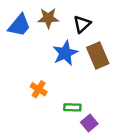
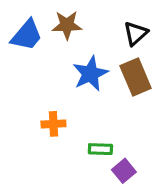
black triangle: (82, 24) -> (136, 33), moved
orange cross: (39, 89) -> (53, 124), turned -35

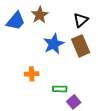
brown star: (67, 25) -> (40, 15), turned -30

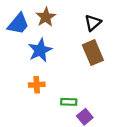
blue star: (54, 44) -> (40, 50), moved

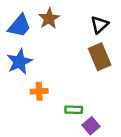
blue star: (40, 50) -> (19, 62), moved

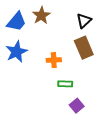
orange cross: (39, 91) -> (54, 60), moved
green rectangle: (74, 110) -> (65, 84), moved

